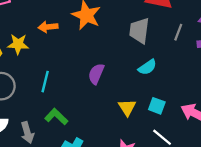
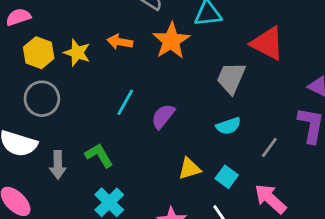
gray line: (178, 32) -> (269, 147), moved
cyan line: (45, 82) -> (125, 102), moved
yellow triangle: (127, 107) -> (189, 169), turned 30

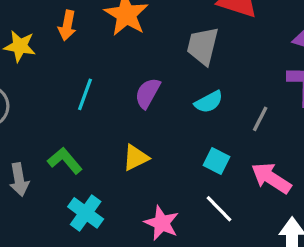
orange arrow: (120, 42) -> (67, 25), turned -80
purple semicircle: (163, 116) -> (148, 93), moved
yellow triangle: (189, 169) -> (136, 158), moved

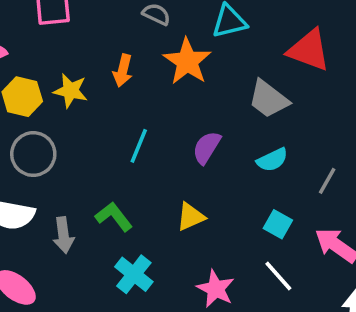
gray trapezoid: (203, 46) -> (268, 99), turned -69

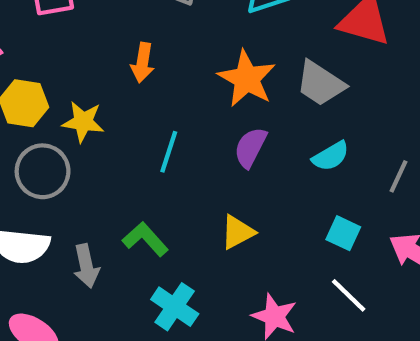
orange star: (187, 61) -> (247, 79), moved
yellow star: (71, 91) -> (83, 122), moved

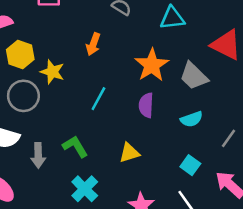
purple semicircle: (250, 147) -> (146, 105), turned -35

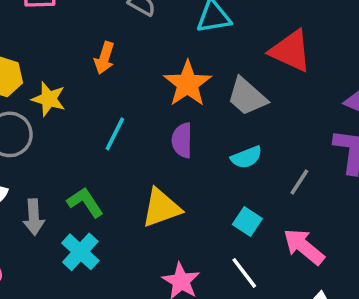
yellow triangle: (129, 153) -> (161, 208), size x1.4
cyan cross: (85, 189) -> (80, 252), moved

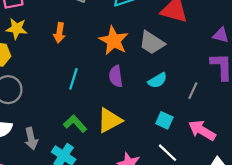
yellow star: (49, 99) -> (17, 29), moved
green L-shape: (85, 202) -> (75, 124), moved

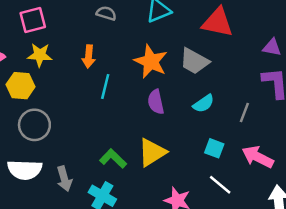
cyan line: (73, 79) -> (105, 86), moved

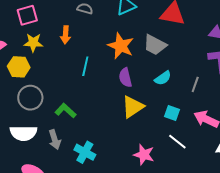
orange arrow: (89, 57) -> (66, 35), moved
yellow triangle: (152, 152) -> (133, 107), moved
green L-shape: (113, 159) -> (66, 111), moved

